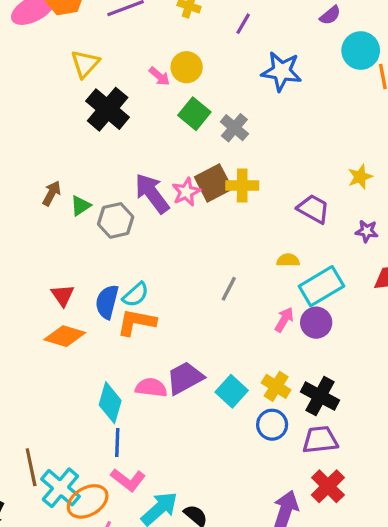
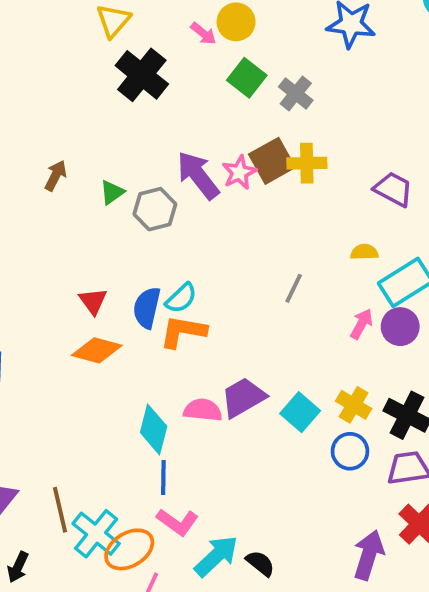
brown arrow: (52, 193) -> (56, 176), moved

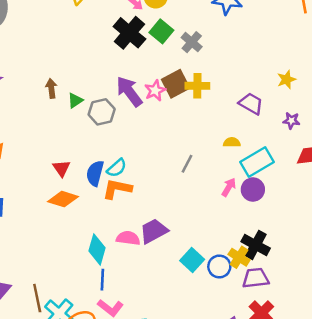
black cross: (142, 75) -> (129, 33), moved
brown arrow: (56, 176) -> (51, 88), moved, turned -36
yellow cross: (354, 405) -> (239, 257), moved
cyan square: (300, 412) -> (192, 260), moved

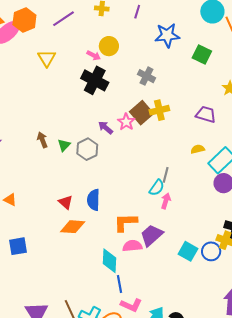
green square: (161, 31) -> (202, 54), moved
purple arrow: (129, 91) -> (106, 128), size x0.6
cyan semicircle: (117, 168) -> (157, 188), moved
pink arrow: (229, 187) -> (166, 201), moved
orange L-shape: (117, 189) -> (125, 222), moved

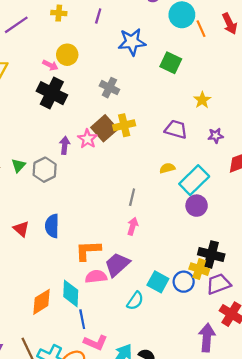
purple arrow: (106, 128) -> (65, 145), turned 56
cyan semicircle: (157, 188) -> (135, 301), moved
orange diamond: (73, 227) -> (41, 302), moved, turned -35

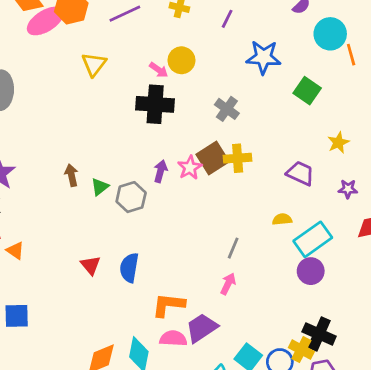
black cross: (52, 93) -> (155, 104), turned -32

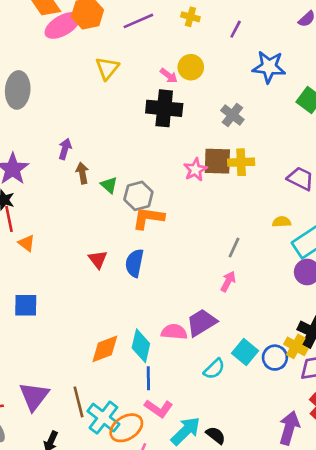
brown square: (213, 158) -> (217, 161), turned 32
purple arrow: (160, 171) -> (65, 149), moved
green triangle: (100, 187) -> (109, 185), turned -42
orange L-shape: (168, 305) -> (148, 218), moved

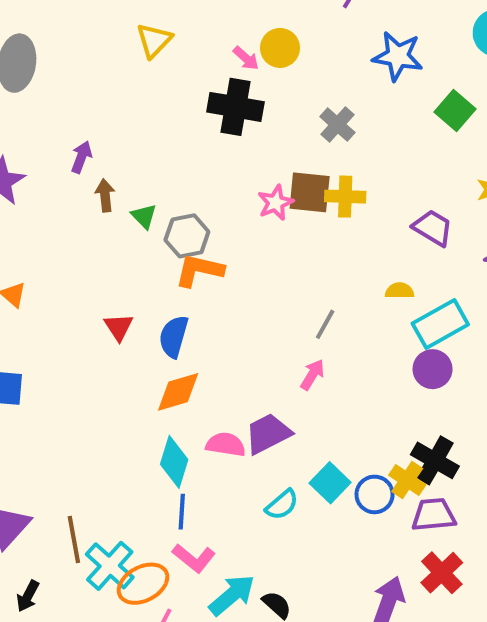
orange diamond: (105, 349) -> (178, 392), moved

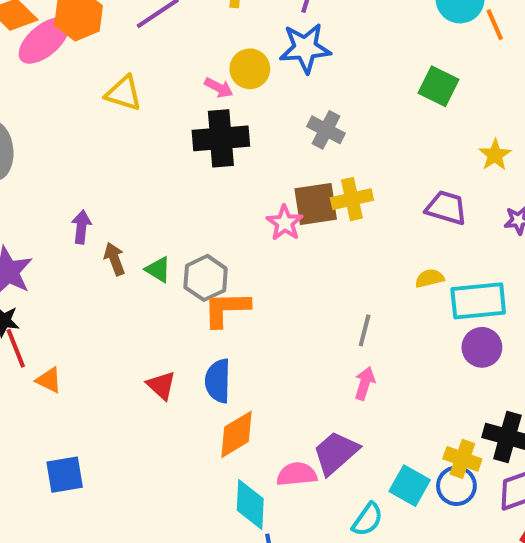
yellow triangle: (154, 40) -> (124, 93), turned -42
blue star: (398, 56) -> (305, 48), moved
cyan rectangle: (440, 324) -> (478, 301), turned 38
yellow cross: (407, 480) -> (462, 459), moved

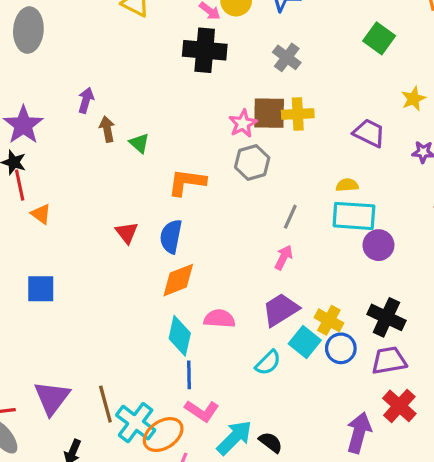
gray hexagon: (206, 278) -> (252, 162), moved
cyan rectangle: (478, 301) -> (354, 216), moved
purple trapezoid: (336, 453) -> (281, 310), moved
yellow cross: (462, 459) -> (329, 320), moved

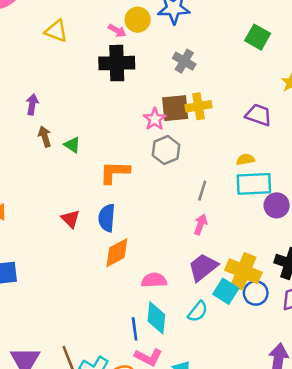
purple arrow: (86, 100) -> (32, 104), moved
yellow cross: (329, 320) -> (243, 271), size x1.5
cyan diamond: (180, 336) -> (156, 318), moved

